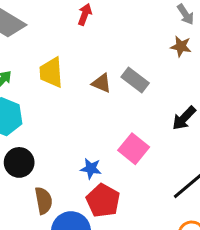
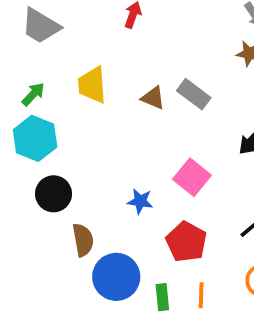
red pentagon: (103, 201) -> (186, 242), moved

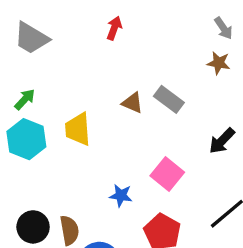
yellow trapezoid: (92, 85) -> (78, 129), moved
black circle: (54, 194) -> (33, 227), moved

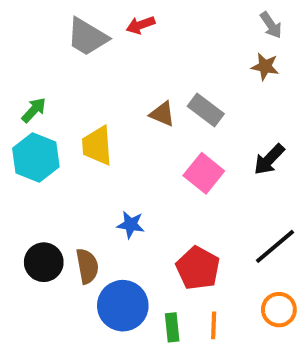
red arrow: (114, 28) -> (141, 25), turned -130
gray trapezoid: (31, 38) -> (87, 37), moved
pink square: (167, 174) -> (204, 173), moved
blue star: (121, 195) -> (131, 225), moved

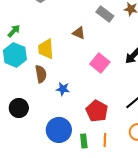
gray rectangle: (206, 110) -> (105, 14), moved
brown semicircle: (87, 266) -> (41, 74), moved

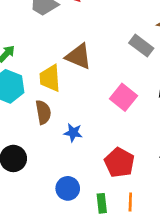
gray rectangle: (105, 14) -> (141, 46), moved
brown triangle: (79, 33) -> (79, 56), moved, size x1.5
blue circle: (59, 130) -> (68, 188), size x0.7

